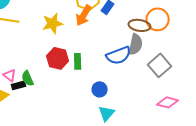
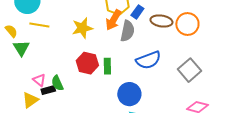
brown ellipse: (140, 25) -> (161, 21), moved
gray semicircle: (136, 44) -> (127, 31), moved
blue circle: (100, 89) -> (129, 94), size x1.5

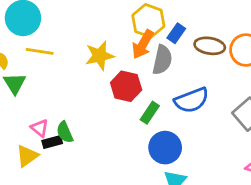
red hexagon: (87, 63) -> (126, 86), moved
green rectangle: (107, 66) -> (150, 113), moved, turned 35

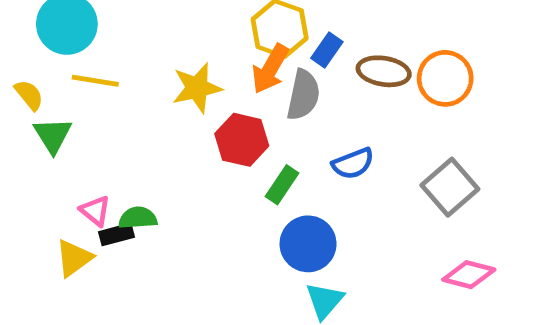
blue semicircle: (192, 100) -> (353, 163), size x0.7
green semicircle: (65, 132) -> (138, 218), turned 110

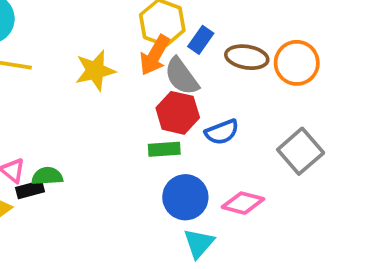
gray semicircle: (303, 95) -> (182, 76), turned 132
red hexagon: (242, 140) -> (178, 113), moved
green rectangle: (282, 185) -> (164, 149), turned 52
pink diamond: (469, 275) -> (243, 203), moved

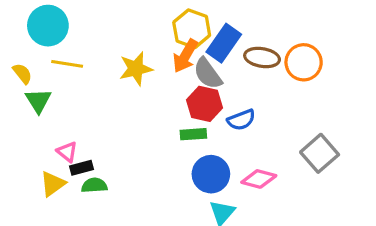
blue rectangle: (201, 40) -> (224, 43), size x1.6
gray square: (301, 151) -> (320, 153), moved
green semicircle: (47, 176) -> (94, 185), moved

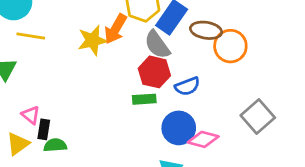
orange arrow: (185, 56) -> (116, 29), moved
orange circle: (304, 62) -> (230, 46), moved
black rectangle: (81, 168) -> (44, 129), turned -66
blue circle: (211, 174) -> (179, 128), moved

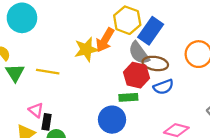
brown ellipse: (206, 30) -> (155, 63), moved
yellow line: (31, 36) -> (48, 72), moved
blue circle: (179, 128) -> (112, 120), moved

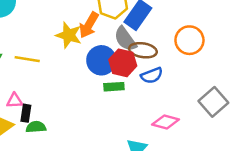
yellow star: (86, 49) -> (69, 35), turned 30
pink triangle: (36, 110) -> (15, 101), turned -42
blue circle: (112, 120) -> (101, 60), moved

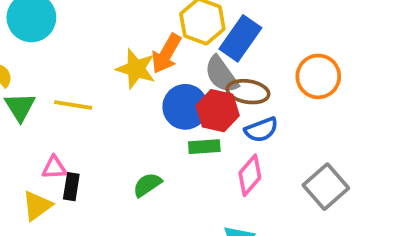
gray square: (213, 102) -> (326, 187), moved
pink diamond: (166, 122) -> (250, 175), moved, turned -64
green semicircle: (36, 127) -> (147, 185), moved, turned -30

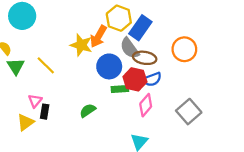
yellow line: (73, 105) -> (46, 65), turned 36
red hexagon: (218, 111) -> (135, 79), moved
pink triangle: (54, 168) -> (35, 101), turned -48

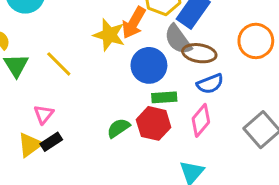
red hexagon: (135, 79) -> (154, 123), moved
black rectangle: (45, 112) -> (51, 142), moved, turned 48

